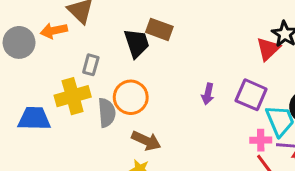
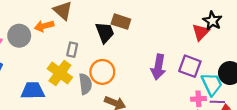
purple arrow: (208, 94) -> (158, 67), size x1.6
yellow cross: (73, 96) -> (60, 73), turned -35

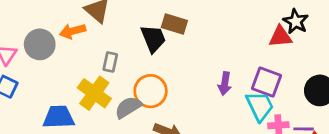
red triangle: (201, 32) -> (280, 37), turned 42
purple arrow: (158, 67) -> (225, 84), size x0.7
gray semicircle: (85, 84) -> (128, 107), turned -114
cyan trapezoid: (212, 84) -> (260, 106), moved

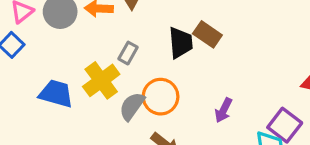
purple arrow: (225, 84) -> (224, 110), moved
gray semicircle: (128, 107) -> (132, 106), turned -40

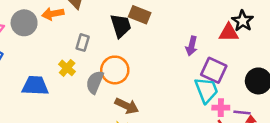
yellow cross: (101, 80) -> (67, 68), size x0.6
purple arrow: (224, 110) -> (192, 46), moved

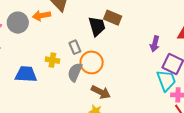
gray rectangle: (83, 43) -> (75, 47), moved, turned -40
yellow cross: (67, 68) -> (52, 60), turned -32

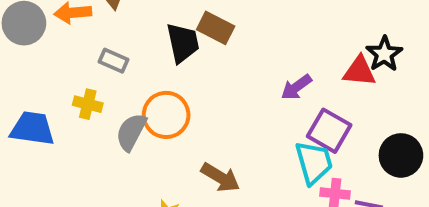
purple arrow: (155, 44) -> (296, 87), turned 35
gray rectangle: (75, 47) -> (113, 61), moved, turned -48
brown arrow: (101, 92) -> (220, 177), moved

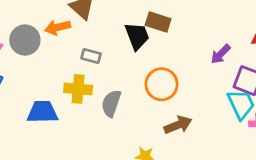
yellow cross: (88, 104) -> (78, 89), size x1.4
orange circle: (166, 115) -> (162, 84), moved
brown arrow: (220, 177) -> (178, 125), turned -44

